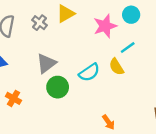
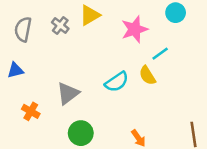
cyan circle: (131, 15) -> (176, 13), moved
gray triangle: (46, 63) -> (68, 93), moved
green circle: (58, 87) -> (81, 133), moved

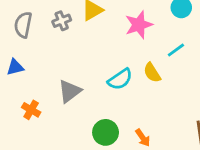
gray cross: (60, 25) -> (62, 21), turned 30
cyan line: (160, 54) -> (176, 50), moved
green circle: (81, 133) -> (106, 132), moved

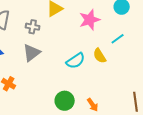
gray cross: (62, 21) -> (33, 27), moved, turned 32
gray triangle: (70, 91) -> (32, 53), moved

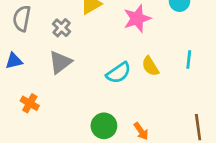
gray cross: (33, 27) -> (62, 28), turned 32
cyan line: (118, 39) -> (189, 60), moved, turned -48

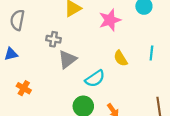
gray cross: (62, 28) -> (54, 39), moved, turned -32
gray triangle: (60, 62) -> (67, 59), moved
cyan semicircle: (119, 73) -> (95, 79), moved

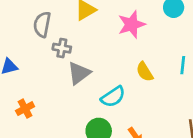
gray semicircle: (17, 20) -> (42, 24), moved
orange cross: (24, 88) -> (25, 109), turned 32

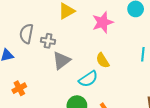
gray semicircle: (42, 24) -> (26, 34), moved
yellow semicircle: (145, 72) -> (103, 60), moved

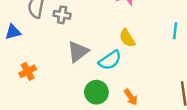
gray triangle: (61, 60) -> (78, 52), moved

